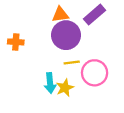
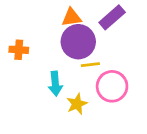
yellow line: (72, 63) -> (90, 65), moved
cyan arrow: (50, 83) -> (55, 84), moved

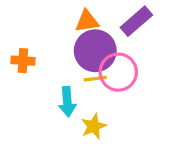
yellow line: (90, 65) -> (95, 79), moved
pink circle: (112, 86) -> (118, 72), moved

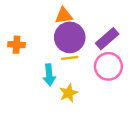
purple rectangle: (136, 21) -> (107, 39), moved
pink circle: (118, 72) -> (108, 66), moved

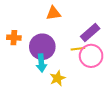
purple circle: (70, 37) -> (42, 47), moved
yellow line: (70, 58) -> (78, 49), moved

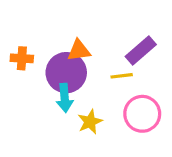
orange triangle: (53, 13) -> (79, 50), moved
pink circle: (91, 56) -> (142, 114), moved

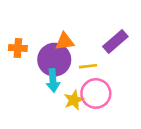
yellow line: (122, 76) -> (88, 66), moved
pink circle: (142, 114) -> (96, 93), moved

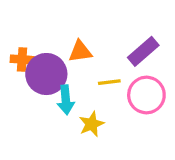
purple circle: (54, 60) -> (46, 74), moved
pink circle: (96, 93) -> (146, 95), moved

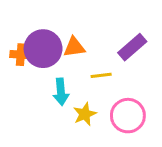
purple circle: (46, 74) -> (43, 49), moved
pink circle: (146, 95) -> (128, 116), moved

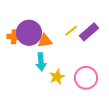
orange triangle: (74, 47) -> (45, 41), moved
yellow line: (101, 75) -> (71, 31), moved, turned -32

